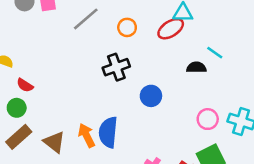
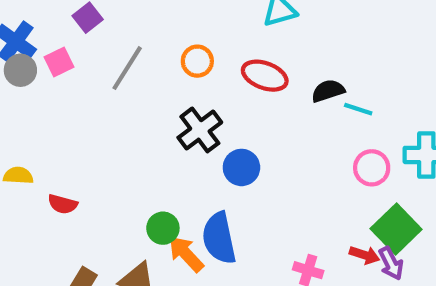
red ellipse: (171, 29) -> (265, 76), moved, turned 70
cyan line: (215, 53) -> (358, 109), moved
blue circle: (151, 96) -> (241, 167), moved
green circle: (17, 108) -> (163, 228), moved

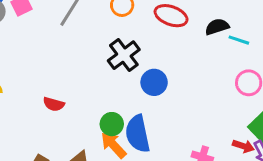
red semicircle: (63, 204) -> (54, 104), moved
green circle: (163, 228) -> (112, 124), moved

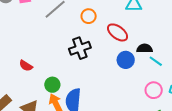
blue circle: (154, 82) -> (126, 60), moved
green circle: (112, 124) -> (52, 85), moved

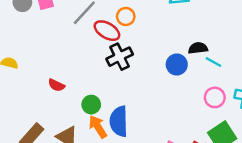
red ellipse: (118, 32) -> (107, 31), moved

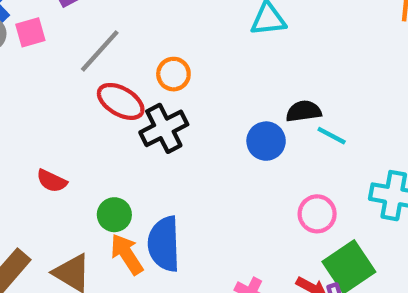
orange circle: (126, 16) -> (173, 74), moved
red ellipse: (107, 31) -> (121, 101), moved
pink circle: (215, 97) -> (317, 214), moved

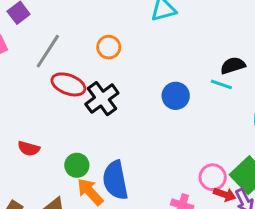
orange circle: (173, 74) -> (109, 47), moved
black semicircle: (304, 111) -> (233, 65), moved
pink circle: (317, 214) -> (213, 177), moved

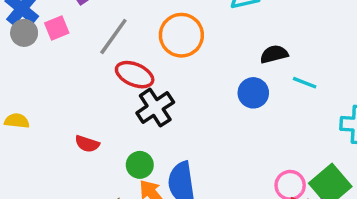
orange circle: (109, 47) -> (181, 35), size x1.6
black semicircle: (233, 65) -> (274, 54), moved
black cross: (102, 99) -> (155, 108), moved

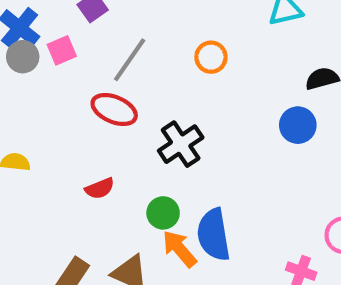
orange circle: (181, 35) -> (211, 57), size x0.6
red ellipse: (135, 75) -> (114, 109), moved
red semicircle: (87, 144) -> (100, 188), turned -40

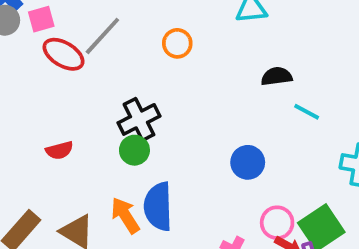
red ellipse: (114, 109) -> (64, 54), moved
blue circle: (298, 125) -> (248, 162), moved
green circle: (163, 213) -> (134, 150), moved

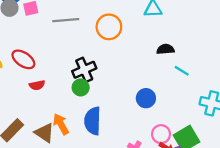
gray line: (102, 36) -> (66, 20), turned 40
orange circle: (177, 43) -> (109, 27), size x1.5
red ellipse: (64, 54) -> (23, 59), moved
orange arrow: (125, 215) -> (61, 124), moved

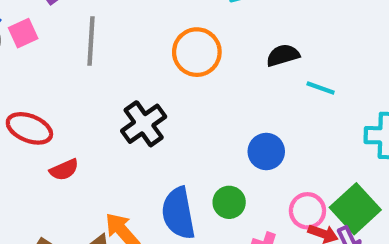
gray line: (66, 20) -> (91, 41), turned -70
orange circle: (109, 27) -> (197, 52), moved
green circle: (81, 87) -> (229, 202), moved

